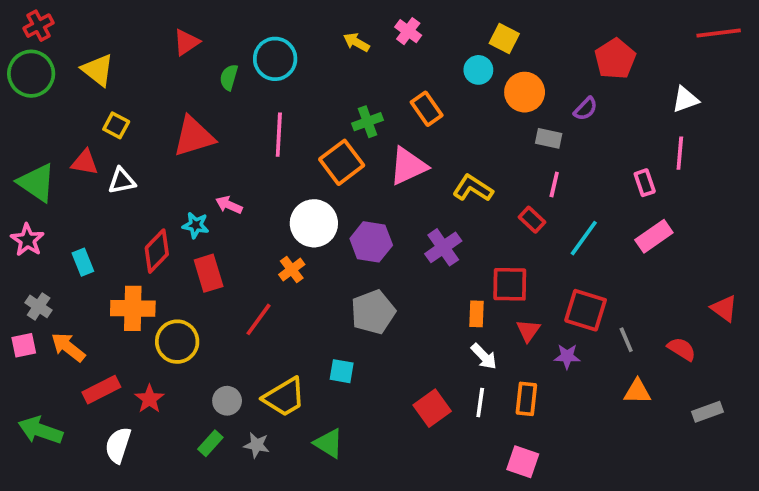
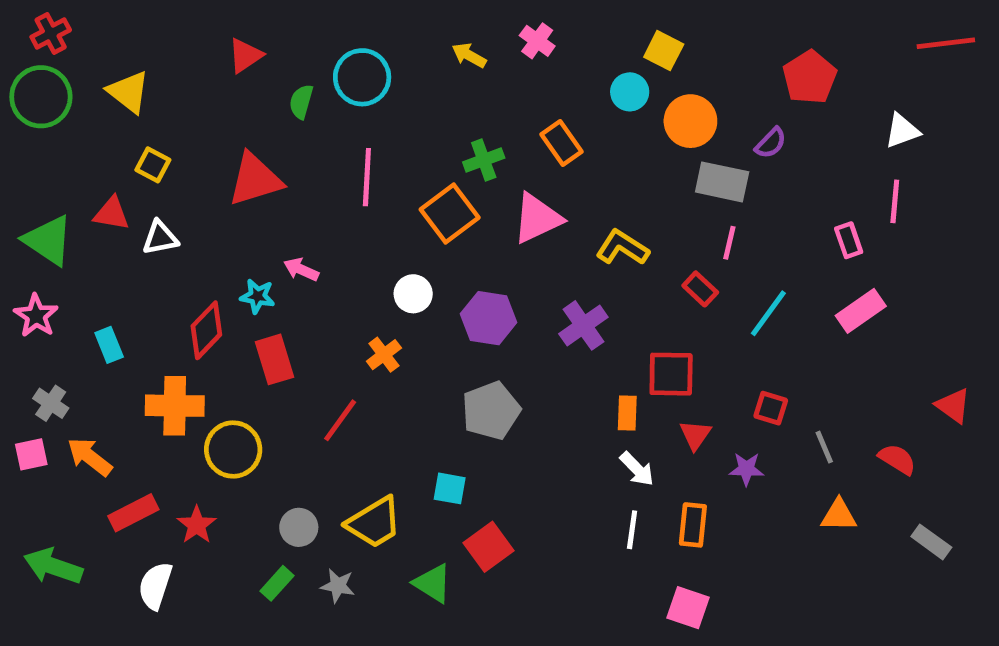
gray rectangle: (549, 138) -> (722, 182), size x1.5
white circle: (314, 223) -> (413, 294), size x0.6
red square: (586, 310) -> (771, 408), size x0.6
red square: (432, 408) -> (489, 547), moved
gray rectangle: (708, 412) -> (931, 542), turned 56

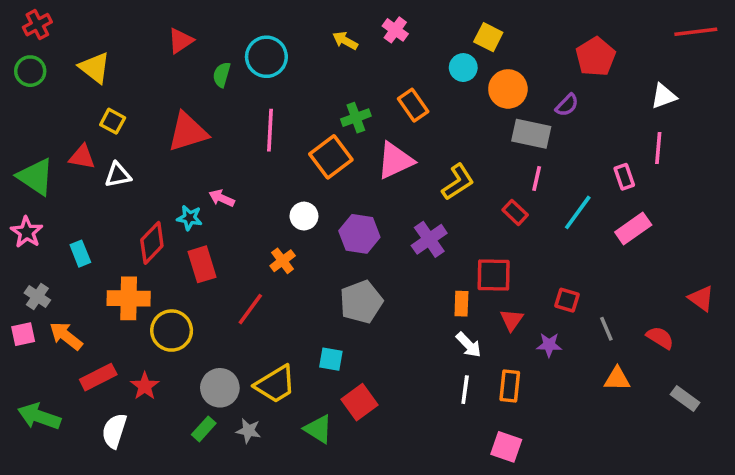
green circle: (41, 97) -> (30, 71), size x0.7
yellow L-shape: (622, 248) -> (458, 182), turned 114
cyan line: (768, 313) -> (578, 212), moved
gray circle: (299, 527) -> (220, 388), size x1.4

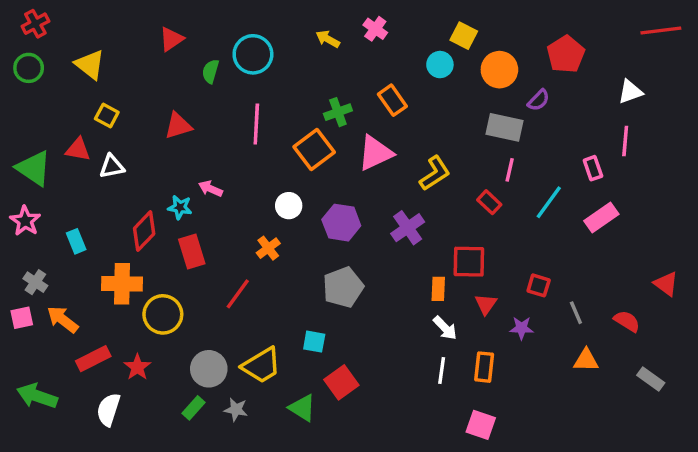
orange circle: (508, 89) -> (499, 70), moved
red triangle: (188, 132) -> (178, 126), size x0.7

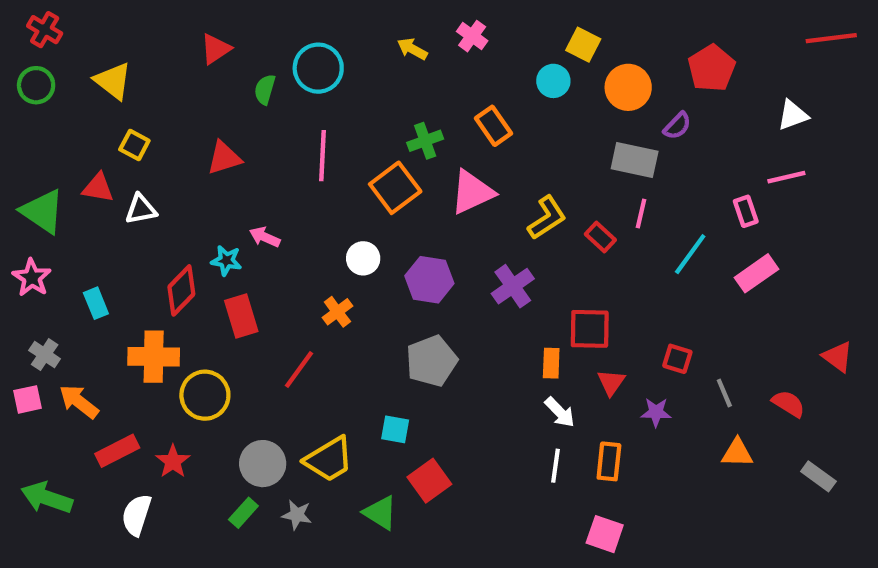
red cross: (35, 24) -> (45, 30), turned -32
pink line: (625, 141) -> (786, 177), turned 72
red rectangle: (489, 202) -> (600, 237), moved

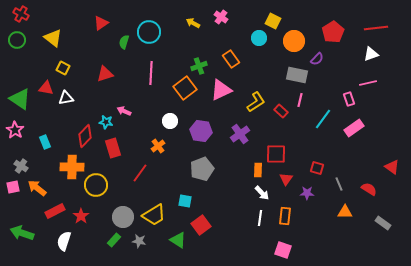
red line: (831, 38) -> (376, 28), moved

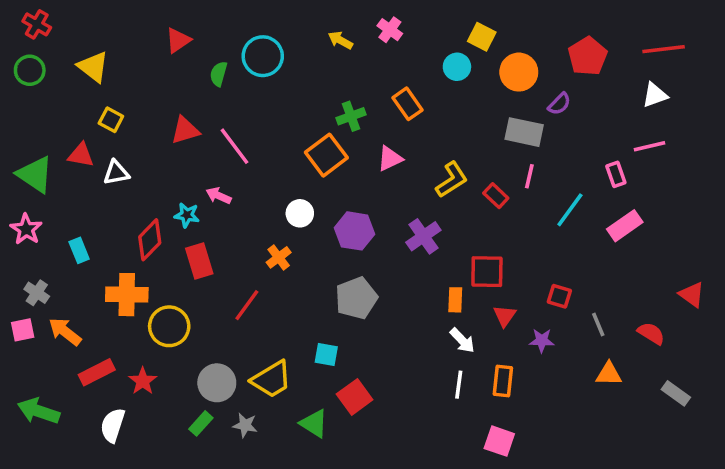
pink line: (151, 73) -> (234, 146), moved, turned -40
pink triangle: (221, 90) -> (390, 159), size x0.7

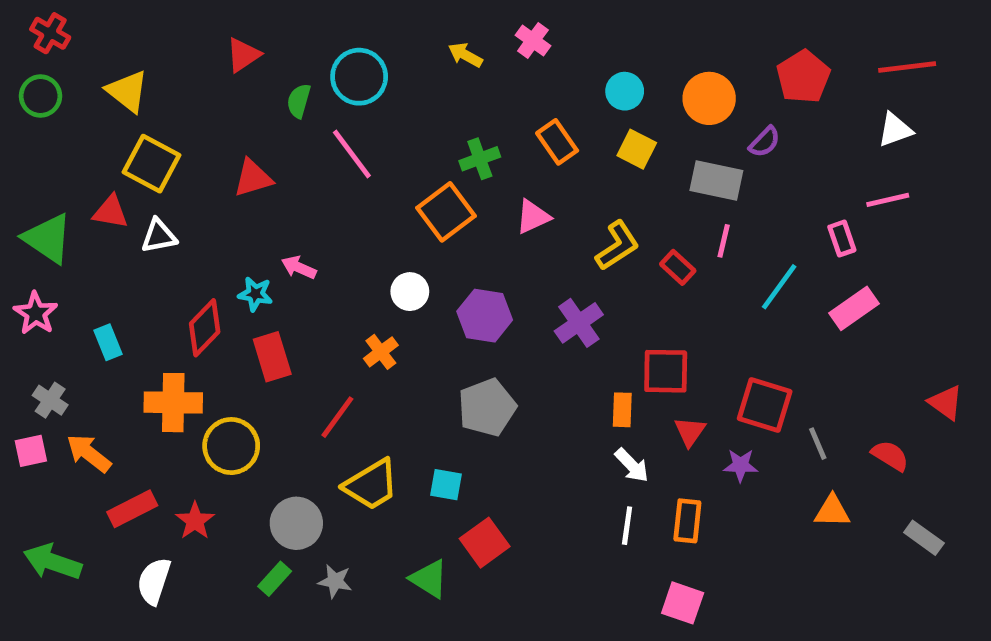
yellow square: (482, 37) -> (637, 149), moved
yellow square: (111, 120) -> (152, 164), size x1.6
pink line: (234, 146) -> (352, 154), moved
red square: (559, 296) -> (765, 405), size x1.6
yellow trapezoid: (272, 379) -> (371, 485), moved

